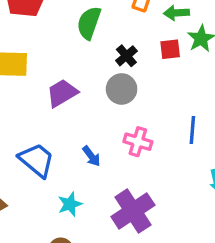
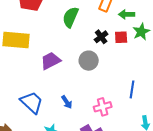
black cross: (126, 56) -> (101, 37), moved
pink cross: (138, 142) -> (103, 107), moved, turned -36

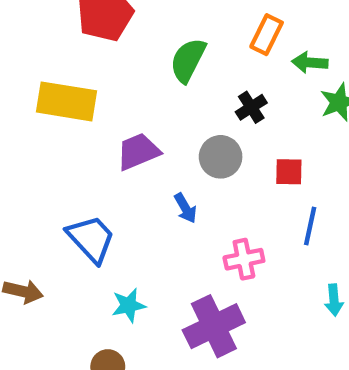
red square: (121, 37) -> (289, 172), moved
blue arrow: (67, 102) -> (185, 208), moved

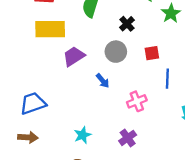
yellow rectangle: (67, 101) -> (50, 29), moved
blue trapezoid: (91, 239) -> (33, 103), moved, turned -56
purple cross: (214, 326) -> (128, 138), size x0.6

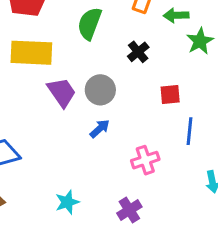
gray circle: (116, 52) -> (100, 90), moved
purple trapezoid: (74, 56) -> (62, 92), turned 85
blue arrow: (103, 81) -> (100, 129), turned -96

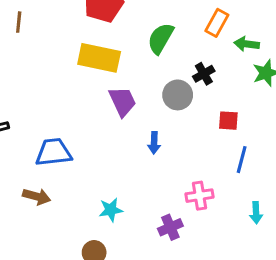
gray circle: (100, 90) -> (178, 95), moved
blue arrow: (100, 129) -> (154, 143), turned 125
pink cross: (145, 160) -> (199, 196), moved

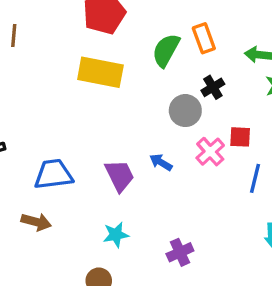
orange rectangle: (217, 23) -> (204, 38), moved, turned -48
purple trapezoid: (123, 101) -> (120, 176), moved
blue arrow: (154, 143) -> (161, 162), turned 120
pink cross: (199, 196) -> (210, 152), moved, turned -32

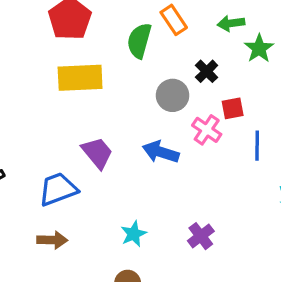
black cross: (213, 87) -> (207, 71), moved
blue arrow: (161, 162) -> (161, 152), size x1.5
purple trapezoid: (120, 176) -> (97, 153), moved

